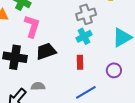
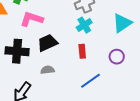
pink L-shape: (32, 26) -> (32, 19), turned -85
gray semicircle: (38, 86) -> (48, 70), moved

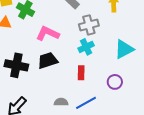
pink L-shape: (32, 19) -> (48, 33), moved
gray semicircle: (48, 70) -> (61, 102), moved

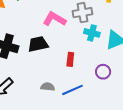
pink L-shape: (48, 33) -> (54, 19), moved
cyan cross: (86, 47) -> (92, 33), moved, turned 35

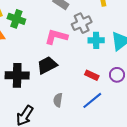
red rectangle: (70, 59) -> (92, 75), moved, turned -56
gray semicircle: (48, 87) -> (58, 100), moved, turned -72

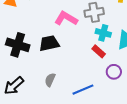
red rectangle: (92, 75) -> (99, 51), moved

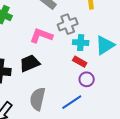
purple circle: (114, 72) -> (87, 79), moved
gray semicircle: (50, 80) -> (38, 99), size x1.6

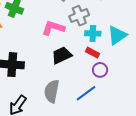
black trapezoid: (30, 63) -> (62, 55), moved

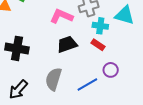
cyan triangle: (117, 35) -> (124, 15), moved, turned 45
purple circle: (100, 70) -> (111, 70), moved

